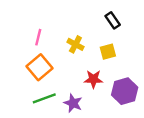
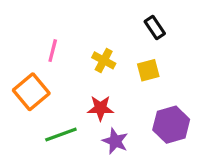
orange square: (39, 67) -> (31, 92), moved
red star: (93, 79) -> (100, 108), moved
purple star: (73, 103) -> (115, 141), moved

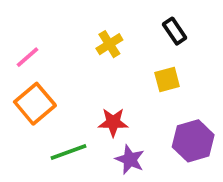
pink line: (53, 51) -> (27, 57), moved, turned 35
yellow cross: (104, 60) -> (109, 44), moved, turned 30

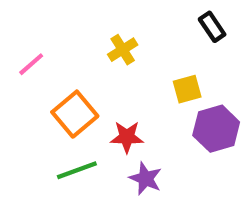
black rectangle: (175, 31) -> (212, 27), moved
orange square: (35, 104) -> (75, 114), moved
purple hexagon: (193, 141) -> (216, 129), moved

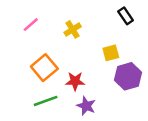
pink line: (31, 64) -> (31, 25), moved

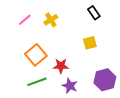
black rectangle: (126, 16) -> (94, 13), moved
yellow cross: (73, 29) -> (51, 20), moved
purple hexagon: (128, 76) -> (105, 80), moved

